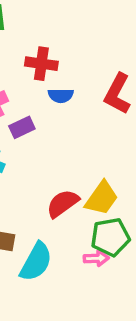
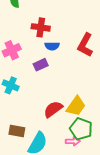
purple rectangle: (22, 127) -> (41, 65), moved
green pentagon: (110, 237) -> (81, 129), turned 30

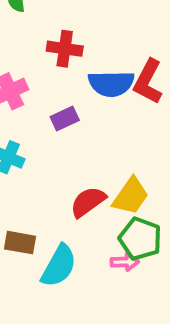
blue semicircle: (52, 46) -> (111, 84), moved, size x1.6

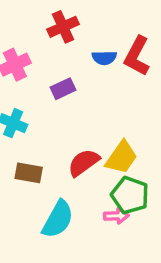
red cross: (65, 49) -> (63, 27), turned -32
blue semicircle: (111, 84) -> (104, 58), size x0.6
brown rectangle: (20, 243) -> (29, 173), moved

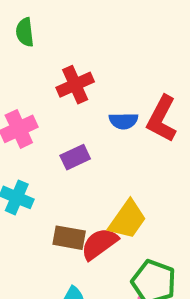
yellow trapezoid: (121, 157) -> (128, 220), moved
brown rectangle: (29, 173) -> (69, 238), moved

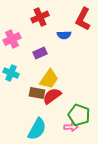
red L-shape: (162, 119) -> (83, 19), moved
yellow trapezoid: (128, 220) -> (49, 79), moved

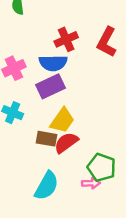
red cross: (40, 17) -> (66, 39), moved
blue semicircle: (64, 35) -> (53, 63), moved, size x1.5
purple rectangle: (40, 53) -> (50, 86), size x1.5

